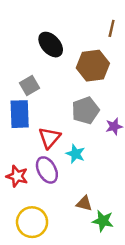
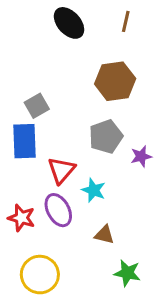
brown line: (112, 28) -> (126, 21), moved
black ellipse: (51, 45) -> (69, 23), moved
brown triangle: (84, 203) -> (104, 235), moved

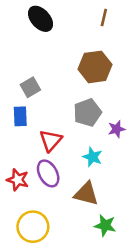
black ellipse: (69, 23) -> (41, 19), moved
blue rectangle: (25, 141) -> (20, 116), size x0.7
cyan star: (94, 190) -> (92, 157), moved
brown triangle: (104, 235) -> (86, 194), size x1.5

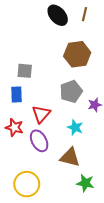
black ellipse: (41, 19) -> (58, 15), moved
gray square: (30, 87) -> (25, 71), turned 35
red star: (18, 180) -> (14, 127), moved

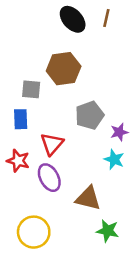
brown hexagon: (77, 54) -> (64, 69), moved
cyan star: (75, 127) -> (114, 159), moved

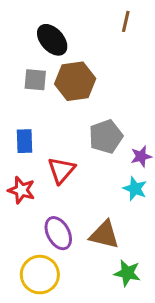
black ellipse: (73, 19) -> (52, 40), moved
gray square: (31, 89) -> (35, 80), moved
purple ellipse: (49, 178) -> (58, 233), moved

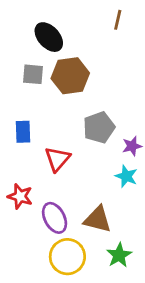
red star: (21, 190) -> (20, 196), moved
green star: (127, 273) -> (119, 255), turned 30
yellow circle: (40, 275) -> (67, 257), moved

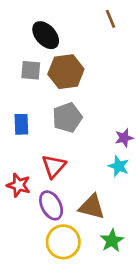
brown line: (118, 20) -> (111, 19), turned -36
gray pentagon: (99, 127) -> (67, 118), moved
red triangle: (57, 159) -> (54, 166), moved

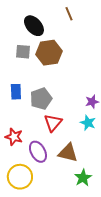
brown line: (111, 19) -> (69, 14), moved
gray pentagon: (67, 118) -> (41, 99), moved
red triangle: (54, 166) -> (53, 123), moved
yellow circle: (63, 242) -> (20, 177), moved

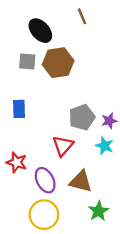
gray pentagon: (41, 99) -> (82, 117), moved
yellow circle: (20, 177) -> (44, 215), moved

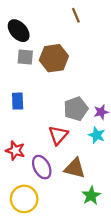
black ellipse: (40, 31) -> (19, 31), moved
yellow circle: (44, 215) -> (24, 199), moved

